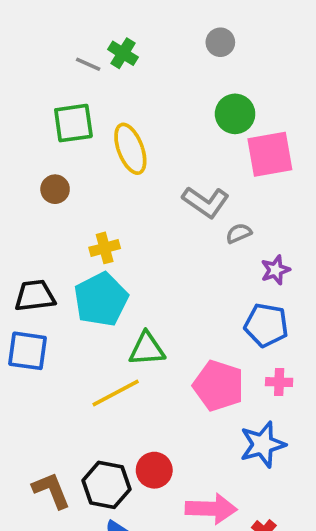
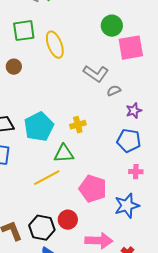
yellow cross: (105, 248) -> (78, 125), moved
pink pentagon: (218, 386) -> (93, 189), moved

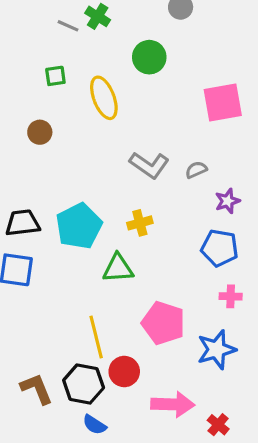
green circle: (112, 26) -> (149, 57), moved
green square: (24, 31) -> (55, 76), size x0.6
gray L-shape: (96, 74) -> (149, 165), moved
yellow line: (47, 178) -> (96, 337), moved, turned -76

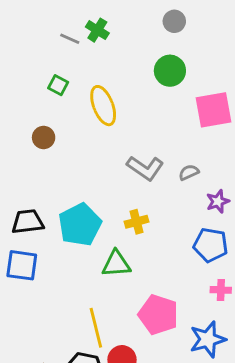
green circle: (149, 57) -> (170, 71), moved
green square: (55, 76) -> (58, 85), turned 36

